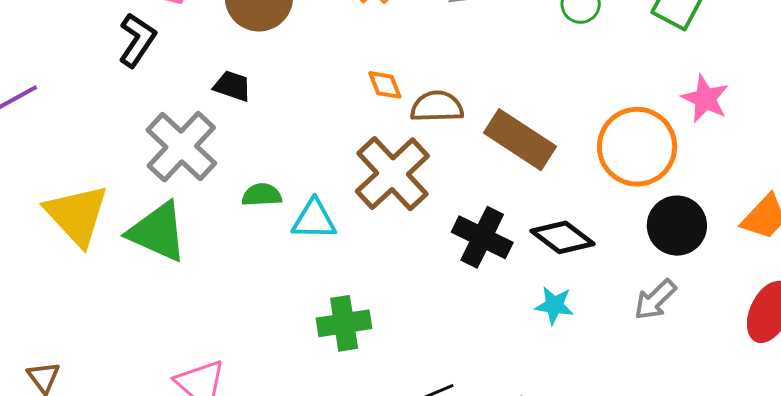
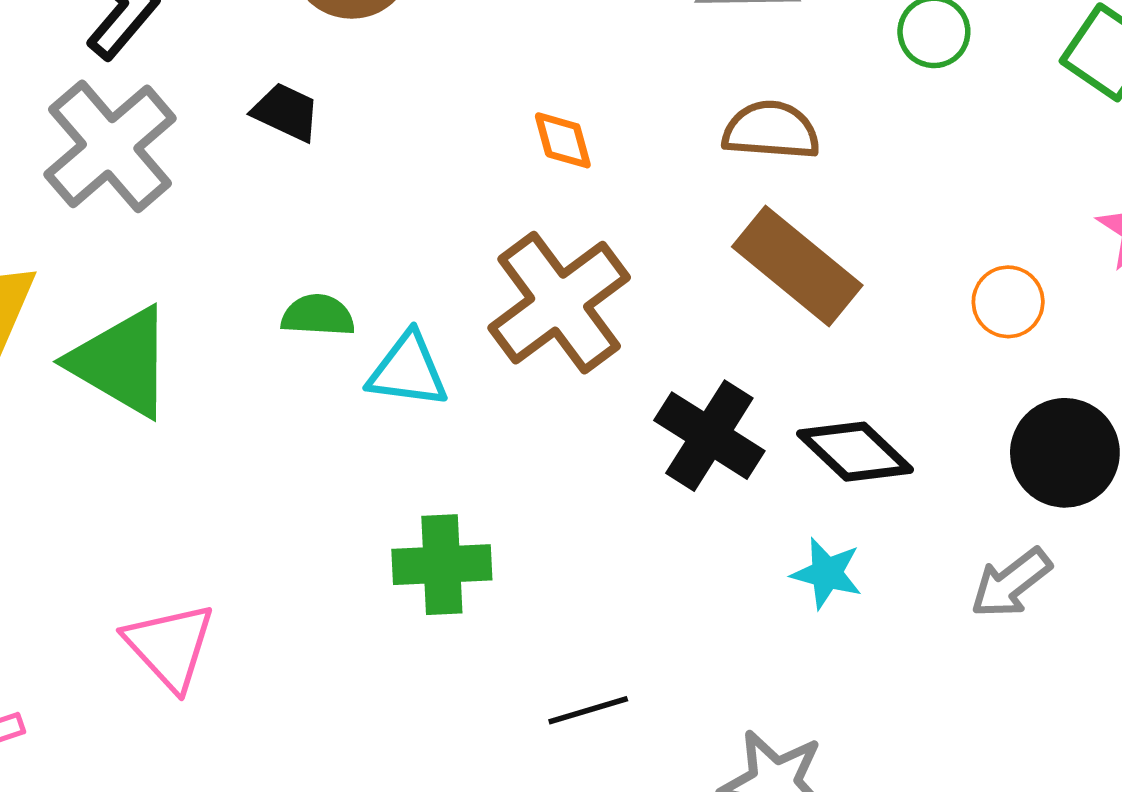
brown semicircle: (437, 107) -> (771, 130), moved
gray cross: (181, 147) -> (110, 146), moved
orange circle: (637, 147) -> (1008, 302), size x0.5

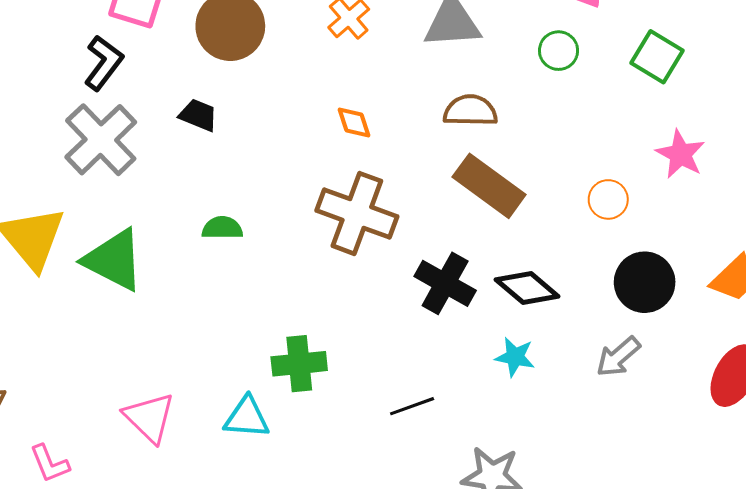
brown cross: (559, 303) -> (357, 213), turned -30
cyan triangle: (408, 370) -> (247, 418), moved
black line: (588, 710) -> (412, 406), moved

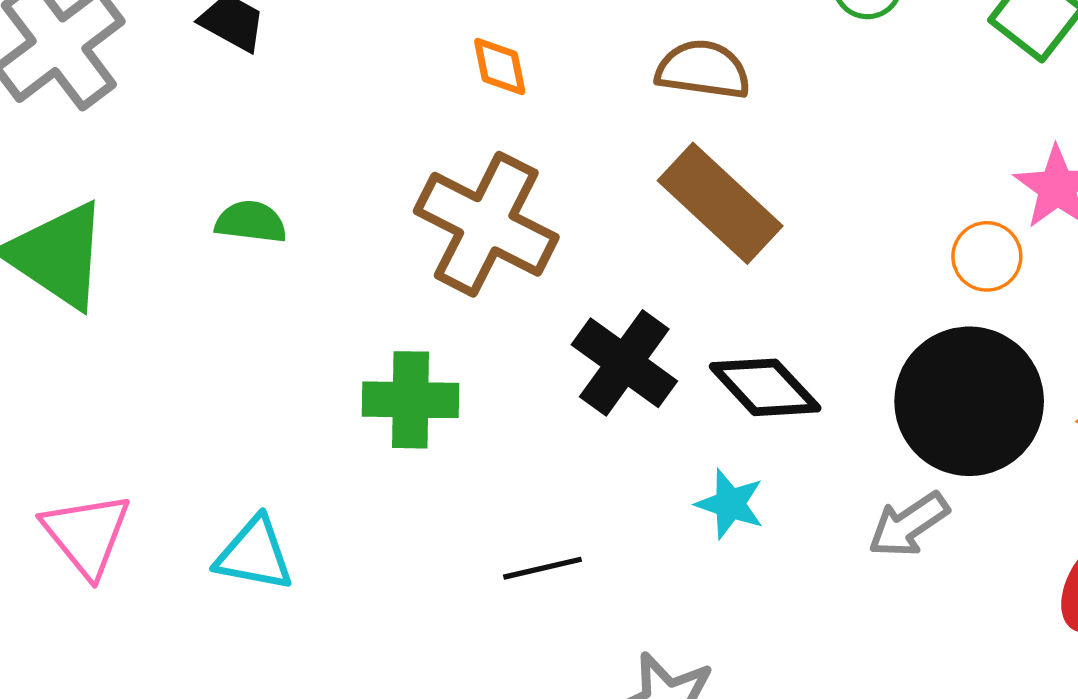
orange circle: (608, 199) -> (987, 256), moved
black circle: (645, 282) -> (969, 401), size x1.4
green cross: (299, 364) -> (410, 400), moved

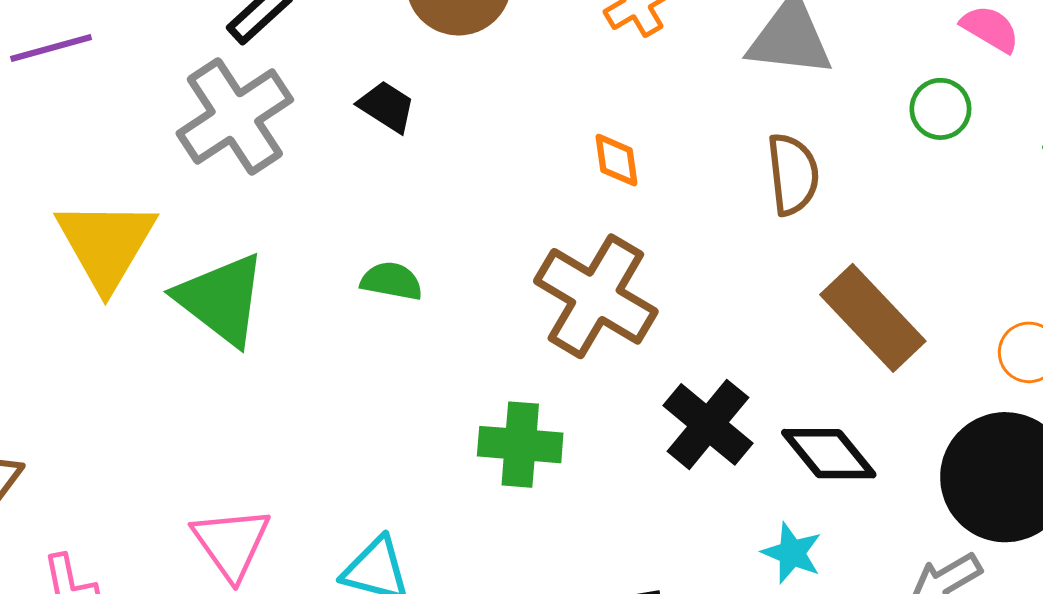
brown semicircle: (703, 70) -> (793, 174), turned 72
brown rectangle: (720, 203) -> (873, 318), moved

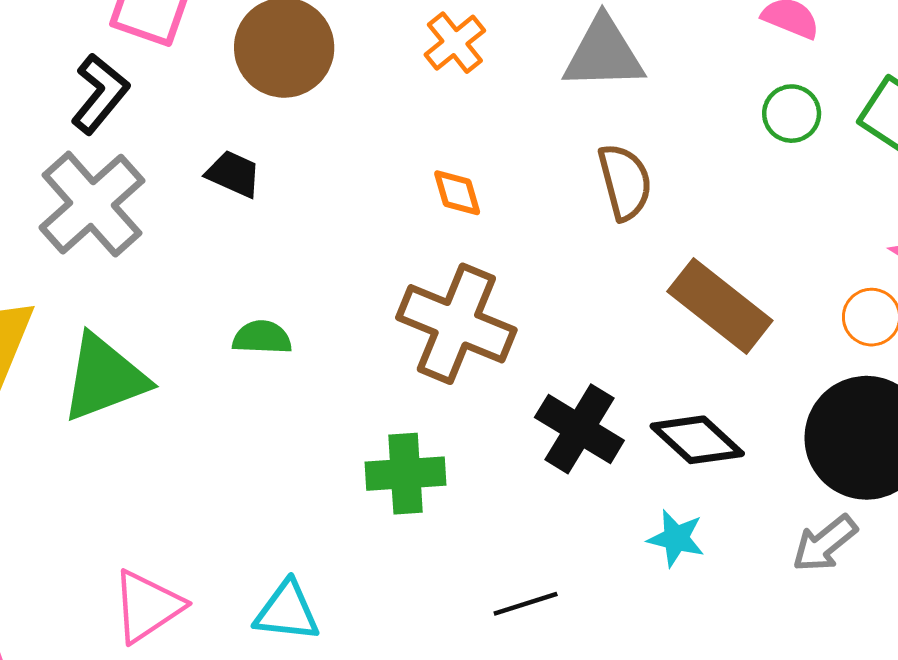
green circle: (940, 109) -> (792, 114), moved
green triangle: (221, 299) -> (104, 378), turned -50
pink triangle: (231, 543) -> (147, 606), turned 40

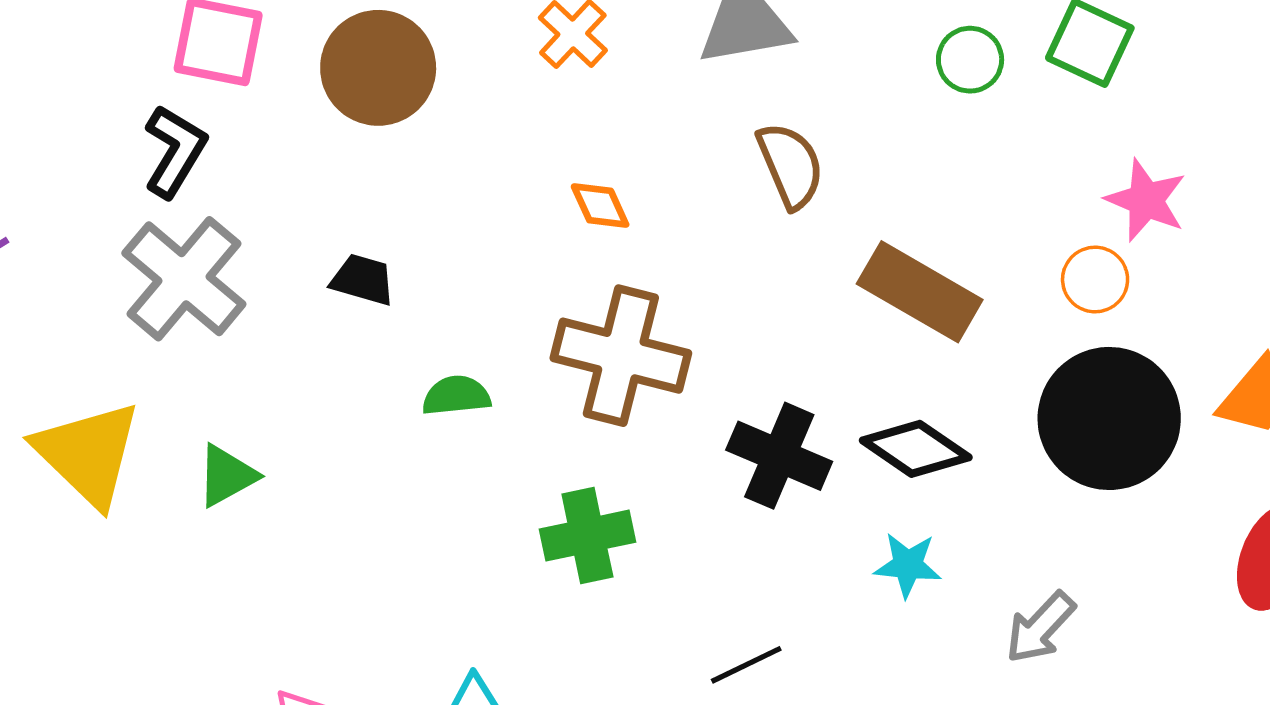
black trapezoid: (233, 174) -> (363, 280), moved
green semicircle: (262, 337) -> (456, 396), moved
green triangle: (104, 378) -> (227, 476), size x0.6
gray arrow: (825, 544) -> (1040, 627), moved

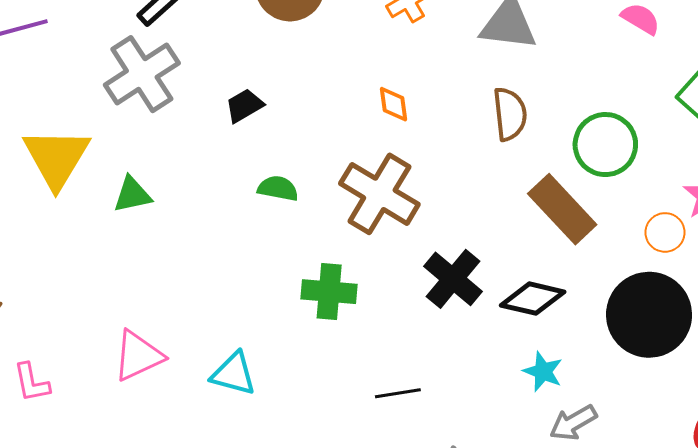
green circle: (970, 60) -> (605, 145), moved, size x1.6
black trapezoid: (363, 280) -> (244, 106), turned -63
black diamond: (916, 449) -> (533, 299), turned -38
cyan star: (908, 565) -> (543, 372), moved

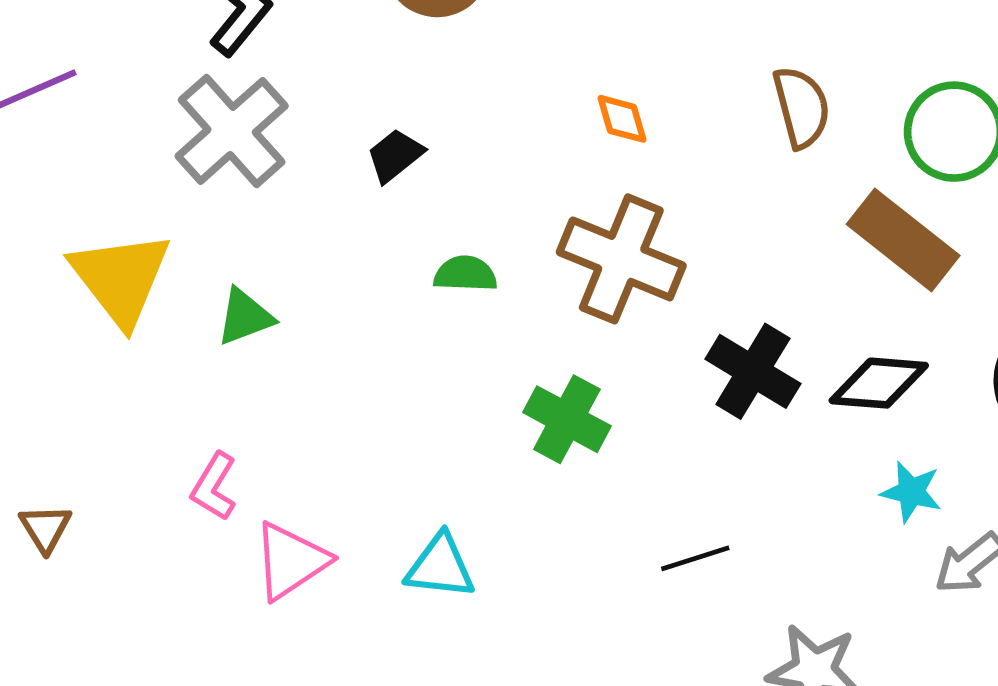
green cross: (329, 292) -> (567, 419), turned 32
pink L-shape: (31, 382) -> (214, 487), moved, turned 51

